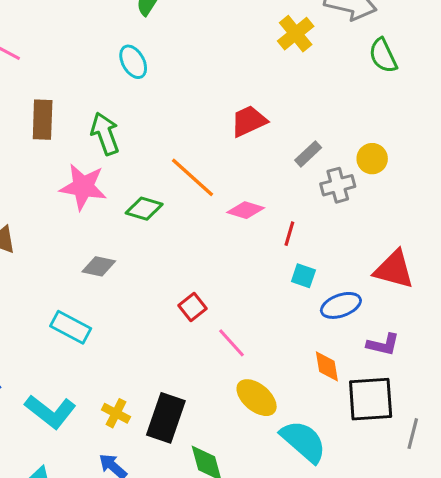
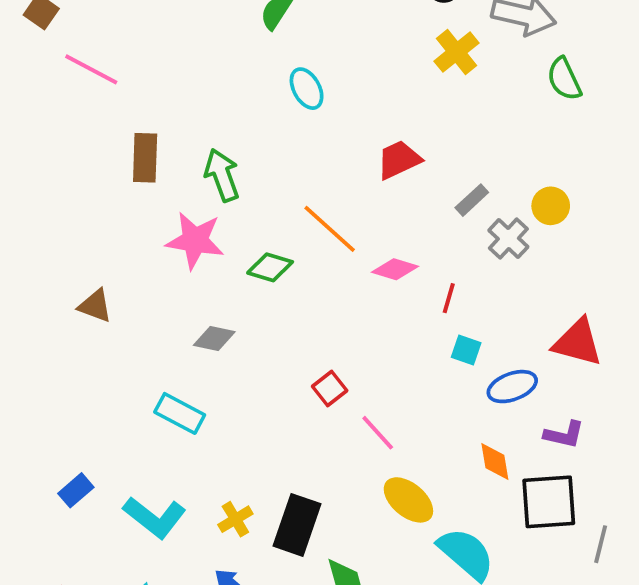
cyan ellipse: (133, 62) -> (307, 89), moved
gray cross: (338, 185) -> (508, 239), turned -32
yellow cross: (116, 413) -> (235, 519), turned 32

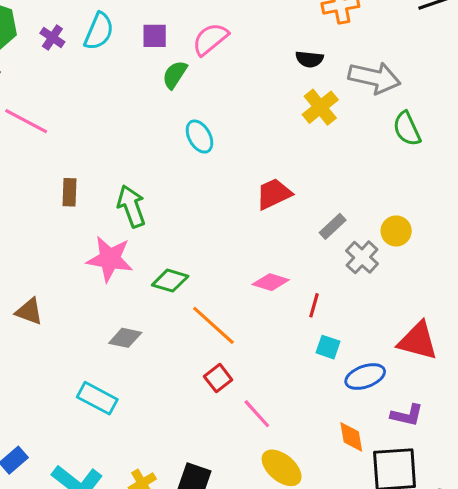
brown rectangle: (145, 158) -> (69, 192), size x0.7
orange line: (330, 229) -> (213, 325), moved

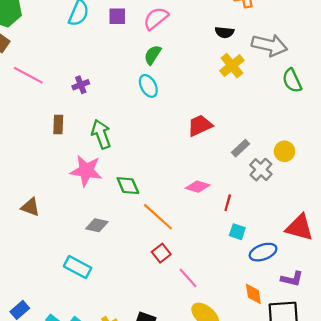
purple cross: (52, 37) -> (81, 85), moved, turned 35
green semicircle: (175, 75) -> (153, 55), moved
green diamond: (170, 281) -> (128, 186), turned 50

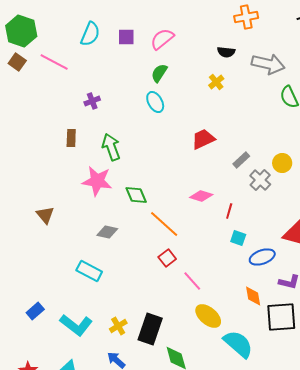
yellow cross: (232, 66) -> (216, 82), moved, size x0.7
pink line: (28, 75) -> (54, 62), moved
brown triangle: (30, 207) -> (45, 215), turned 30

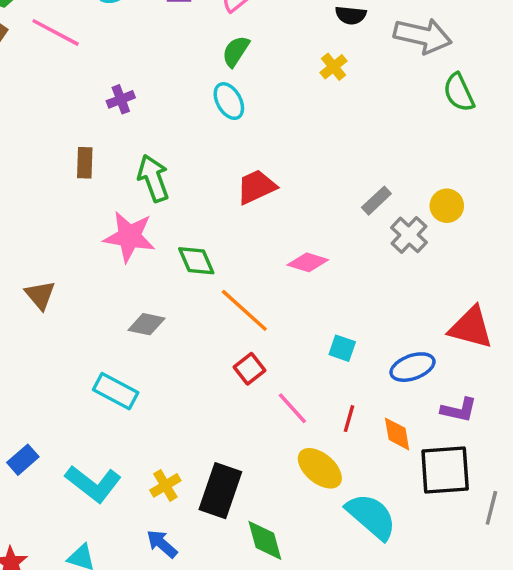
red trapezoid: (203, 139) -> (256, 187), moved
red line: (229, 211) -> (349, 419), moved
cyan square: (238, 238) -> (342, 348), moved

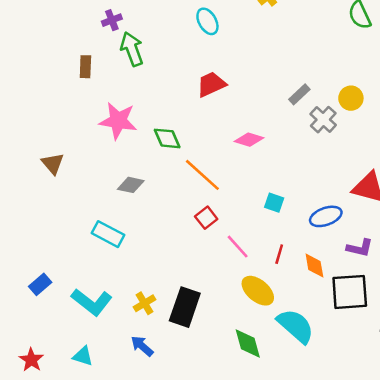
cyan ellipse: (229, 101) -> (207, 21), moved
green arrow: (153, 178) -> (132, 49), moved
green diamond: (265, 540) -> (248, 344), moved

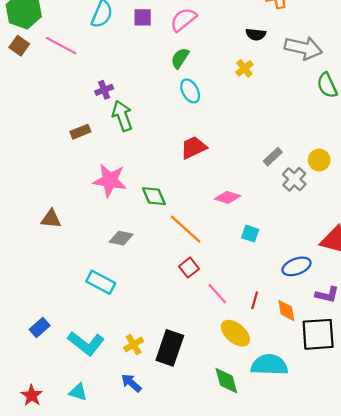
brown rectangle: (85, 67) -> (80, 132), turned 66
brown triangle: (53, 164) -> (51, 219), turned -45
cyan square: (274, 203) -> (250, 234), moved
cyan semicircle: (296, 326) -> (269, 365), turned -39

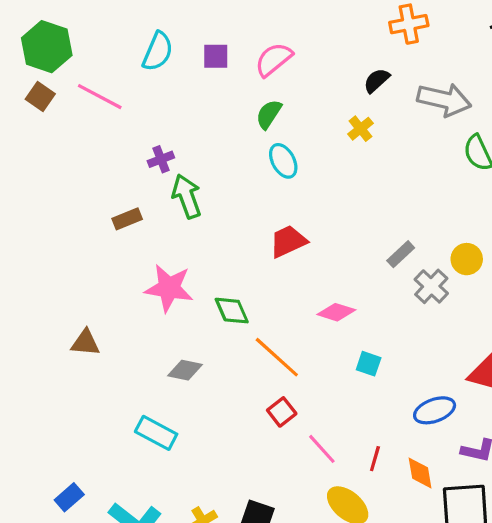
black semicircle: (256, 34) -> (377, 80), turned 132

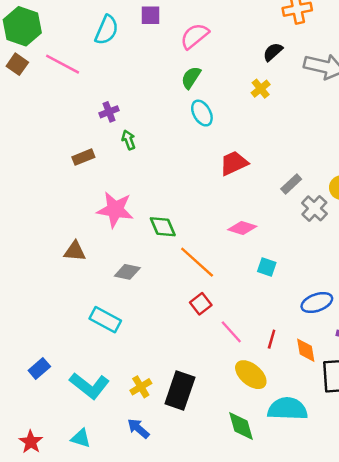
purple square: (216, 56) -> (151, 15), moved
green arrow: (187, 196) -> (129, 140), size x0.6
red trapezoid: (288, 241) -> (234, 163), moved
brown triangle: (85, 343) -> (75, 251), moved

